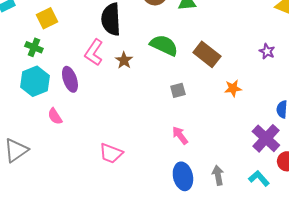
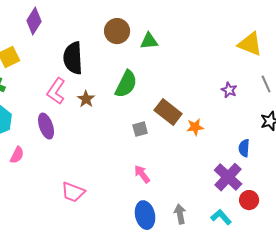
green semicircle: (164, 45) -> (126, 84), turned 92
brown rectangle: (207, 54) -> (168, 112), moved
purple ellipse: (70, 79) -> (46, 126), moved
pink semicircle: (55, 116) -> (17, 155), turned -120

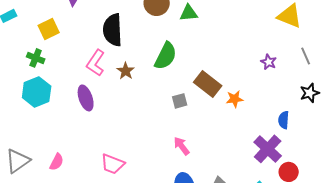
pink semicircle: (17, 155) -> (57, 162), moved

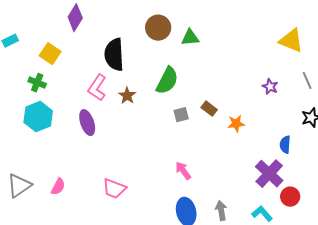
yellow square: (49, 29) -> (50, 54), turned -30
brown rectangle: (208, 84) -> (209, 109), size x0.6
gray square: (180, 101) -> (181, 115), moved

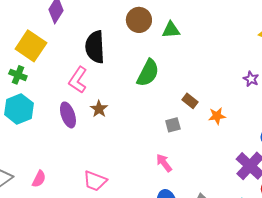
yellow square: (50, 54) -> (31, 46), size x1.4
brown star: (127, 96) -> (99, 109), moved
gray square: (181, 115) -> (173, 125), moved

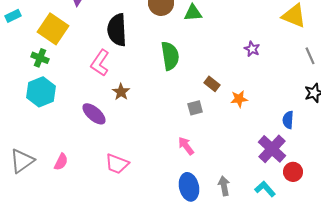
green semicircle: (148, 73) -> (170, 56), turned -36
purple star: (251, 79) -> (252, 49), moved
purple ellipse: (68, 115) -> (94, 114), moved, turned -30

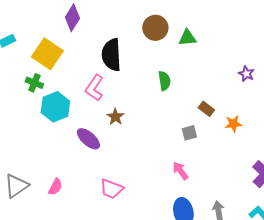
green semicircle: (170, 56) -> (164, 81), size x0.7
cyan hexagon: (41, 92) -> (55, 107), moved

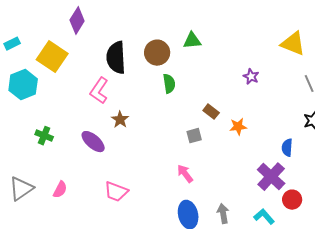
brown circle: (155, 28) -> (157, 53), moved
green cross: (34, 83) -> (44, 136), moved
cyan hexagon: (55, 107) -> (23, 85), moved

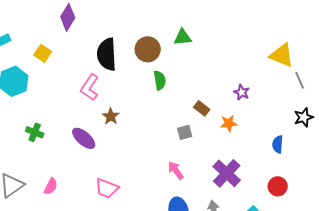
yellow triangle: (293, 44) -> (282, 55), moved
yellow square: (52, 57) -> (43, 53), size x0.6
purple star: (251, 77) -> (242, 92), moved
purple cross: (271, 177) -> (227, 173), moved
red circle: (292, 200) -> (278, 186), moved

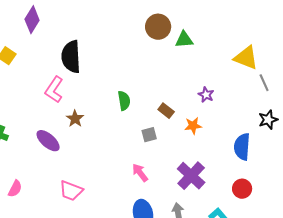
green triangle: (183, 37) -> (184, 40), moved
brown circle: (148, 49) -> (158, 27), moved
green semicircle: (160, 80) -> (124, 101), moved
blue semicircle: (278, 144) -> (242, 147), size x1.5

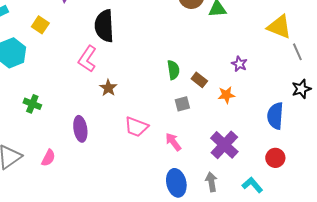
green semicircle: (124, 101) -> (173, 70), moved
purple ellipse: (48, 141) -> (80, 129), moved, turned 40
pink trapezoid: (71, 191) -> (136, 127), moved

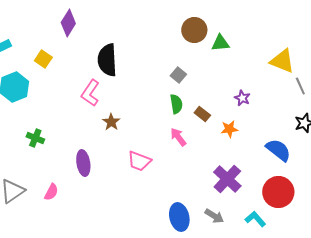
gray square: (182, 104) -> (178, 75), moved, turned -35
blue semicircle: (275, 116) -> (278, 150), turned 124
pink arrow: (173, 142) -> (178, 137), moved
red circle: (275, 158) -> (278, 192), size x1.6
gray arrow: (211, 182) -> (214, 216), turned 132

